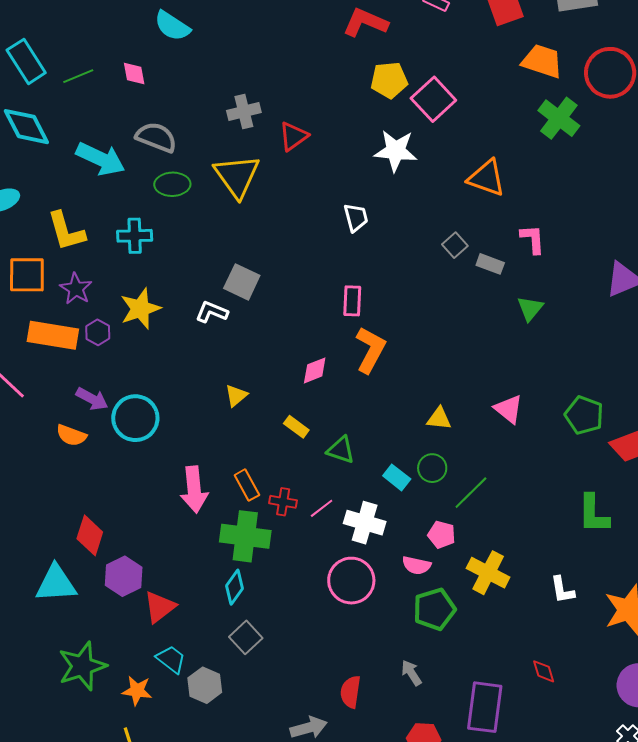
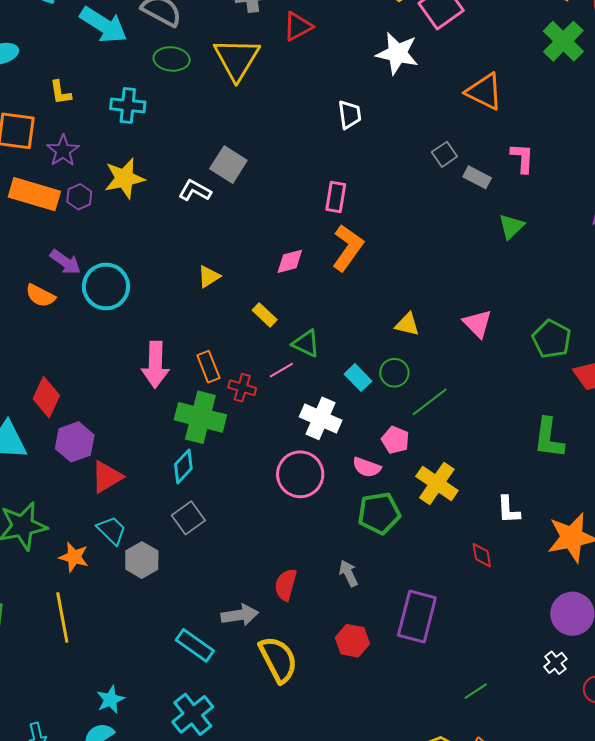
yellow L-shape: (66, 231) -> (60, 92), size x0.6
pink line: (322, 508) -> (281, 370), moved
red diamond: (544, 671) -> (482, 555), moved

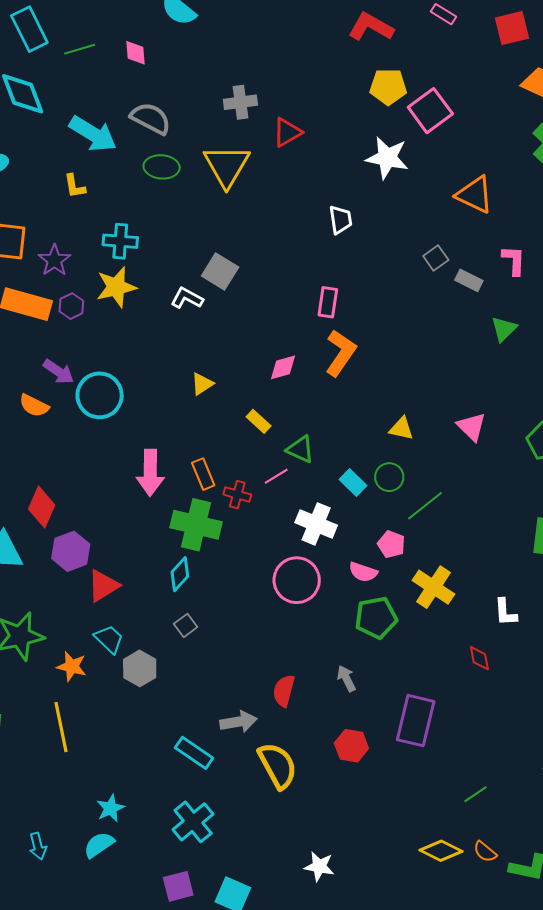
yellow L-shape: (60, 92) -> (75, 186), moved
cyan cross: (128, 105) -> (120, 241), moved
gray square: (188, 518) -> (186, 625), size x0.7

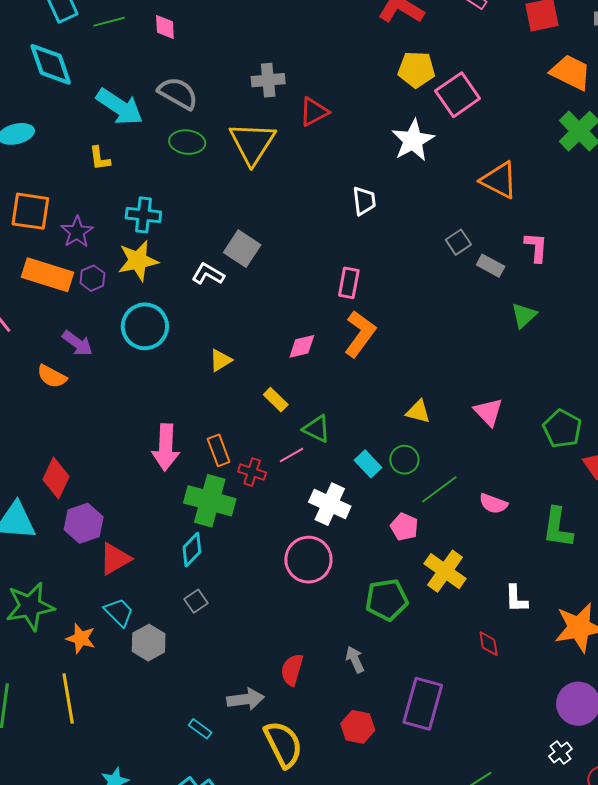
white star: (387, 158) -> (413, 140), turned 30
cyan circle: (100, 395) -> (145, 326), moved
pink semicircle: (363, 572) -> (493, 504), moved
cyan rectangle: (194, 753) -> (200, 729), size x0.6

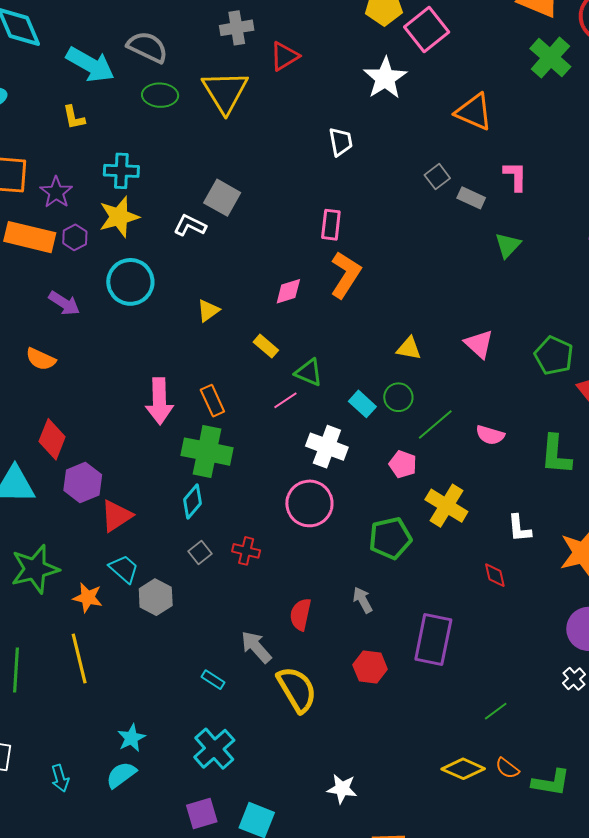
orange semicircle: (52, 376) -> (41, 359), moved
red cross: (252, 472) -> (246, 551), moved
gray arrow: (246, 699) -> (256, 647), turned -120

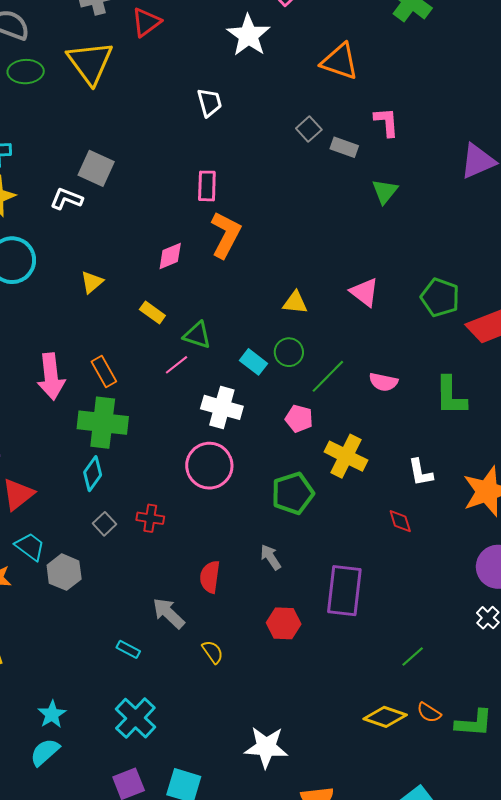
yellow semicircle: (297, 689) -> (213, 652), size x0.5
white star: (342, 789) -> (266, 747), size x1.4

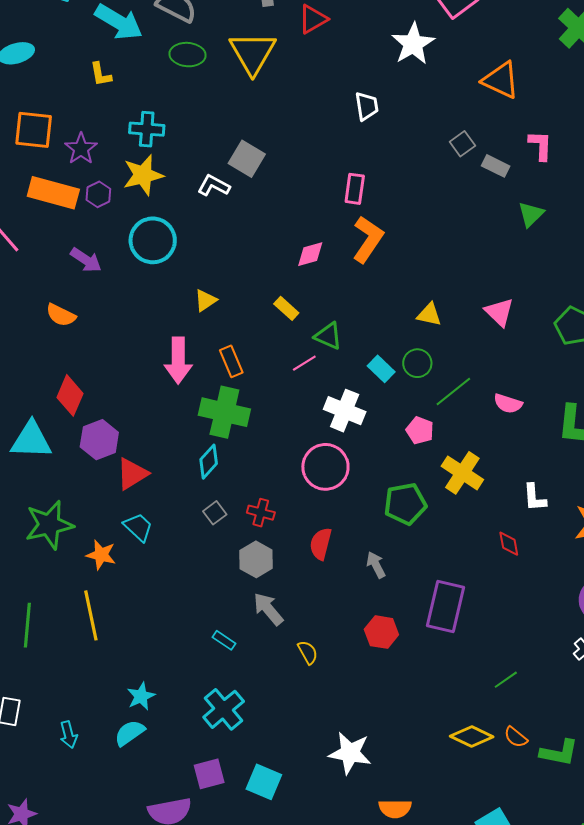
yellow triangle: (92, 282) -> (206, 300), moved
gray hexagon: (64, 572) -> (256, 559), moved
red semicircle: (210, 577) -> (321, 544), moved

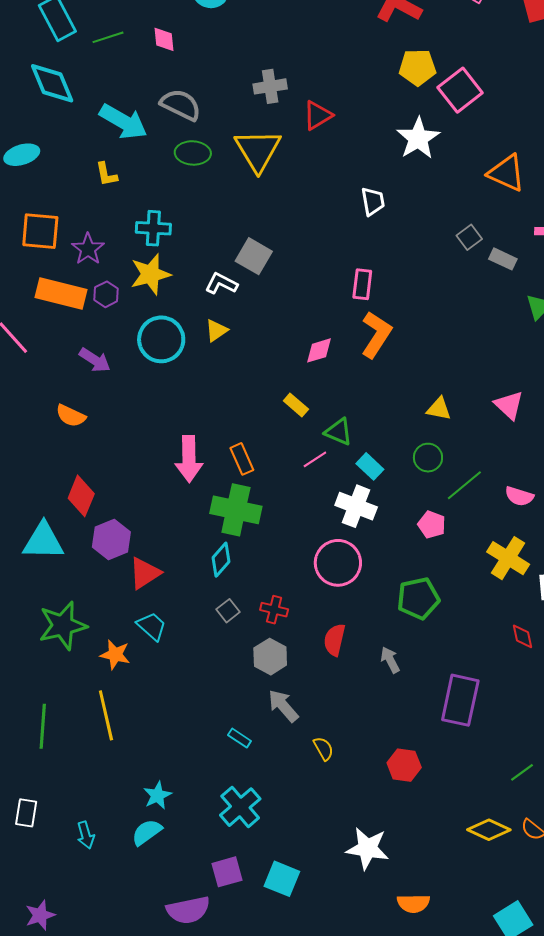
yellow triangle: (206, 300) -> (216, 330), moved
cyan rectangle: (381, 369) -> (370, 466), moved
yellow cross: (462, 473) -> (508, 558), moved
red hexagon: (381, 632) -> (404, 765), moved

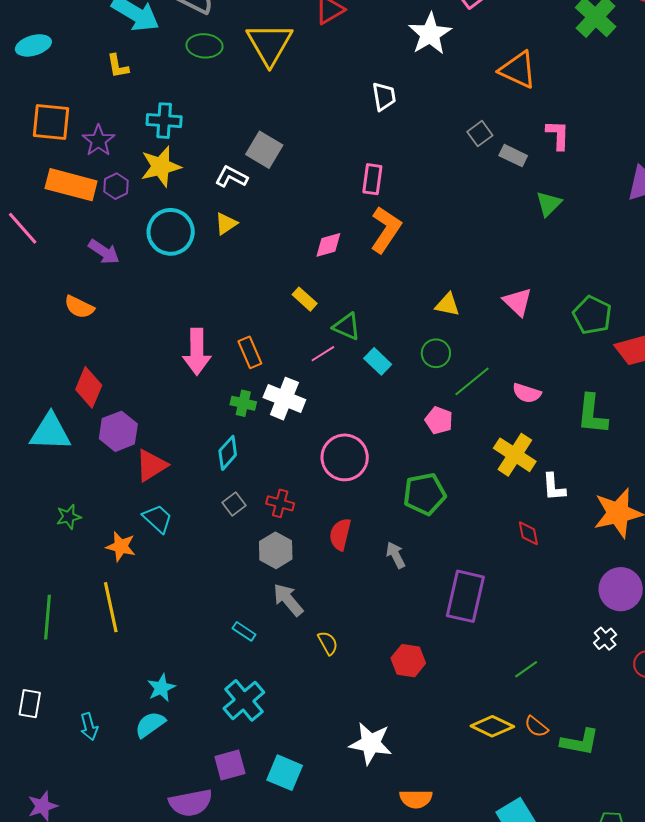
white cross: (356, 506) -> (284, 399), moved
green cross: (236, 510) -> (243, 403), size x0.5
green star: (63, 626) -> (69, 517), size x0.5

